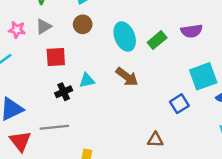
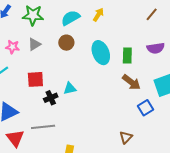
green rectangle: (157, 40) -> (127, 56), turned -49
red square: (56, 57) -> (35, 79), moved
brown arrow: (127, 77) -> (131, 82), moved
brown triangle: (155, 140) -> (126, 137), turned -48

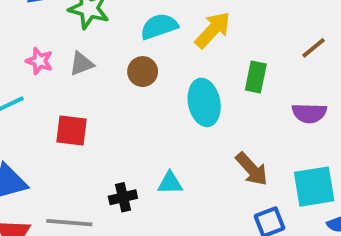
yellow arrow: (98, 15) -> (213, 30), size x1.5
green rectangle: (127, 56) -> (256, 77), moved
cyan triangle: (70, 88) -> (170, 183), moved
black cross: (51, 98) -> (123, 197), moved

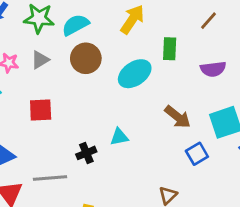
cyan semicircle: (159, 26) -> (75, 25), moved
brown circle: (143, 72) -> (86, 58), size x1.4
cyan ellipse: (204, 102) -> (135, 74), turned 76

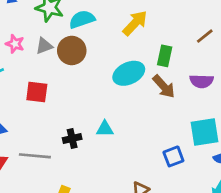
brown circle: (86, 58) -> (72, 51), moved
brown arrow: (178, 117) -> (164, 86), moved

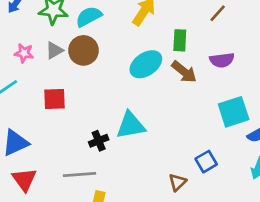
cyan triangle: (105, 129) -> (131, 125), size x1.6
gray line: (35, 156) -> (79, 174), moved
blue square: (173, 156) -> (206, 162), moved

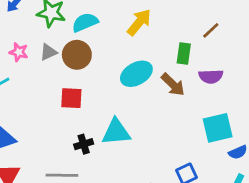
green rectangle: (180, 40) -> (184, 53), moved
red square: (55, 99) -> (71, 98), moved

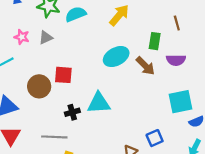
brown line: (211, 30) -> (177, 23), turned -64
brown circle: (77, 55) -> (39, 86), moved

